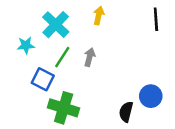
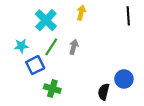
cyan star: (26, 45) -> (21, 46), moved
blue square: (43, 79) -> (35, 65), turned 36
green cross: (64, 108) -> (52, 89), size x0.7

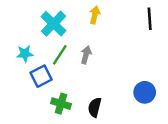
black semicircle: (104, 92) -> (95, 107), moved

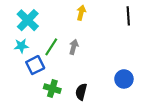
cyan cross: (54, 24) -> (28, 20), moved

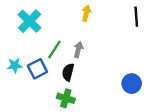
cyan star: (21, 46) -> (15, 65), moved
green cross: (52, 89) -> (66, 98), moved
black semicircle: (81, 92) -> (68, 72), moved

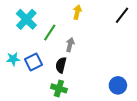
black line: (136, 17) -> (122, 15), turned 42
green line: (54, 50) -> (50, 33), moved
blue circle: (132, 84) -> (118, 85), moved

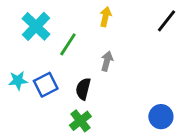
gray arrow: (70, 45) -> (107, 61), moved
green cross: (59, 88) -> (80, 121), turned 35

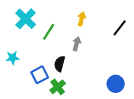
yellow arrow: (105, 17) -> (82, 19), moved
black line: (167, 21) -> (120, 28), moved
blue square: (46, 85) -> (40, 75), moved

